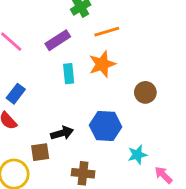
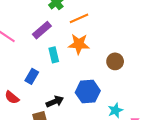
orange star: (102, 64) -> (79, 44), turned 30
blue rectangle: (16, 94) -> (32, 76), moved

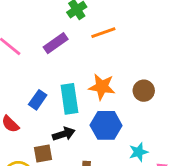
orange star: (79, 44) -> (102, 87), moved
cyan rectangle: (54, 55) -> (69, 99), moved, size x1.5

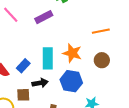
orange line: (103, 33) -> (101, 31), moved
blue rectangle: (38, 100) -> (23, 66), moved

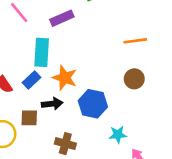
orange star: (72, 53) -> (65, 78), moved
cyan rectangle: (48, 58) -> (42, 52), moved

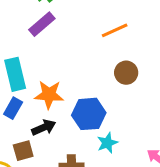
purple rectangle: (62, 18) -> (42, 24), moved
cyan star: (118, 135) -> (107, 143), moved

